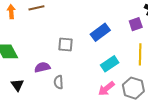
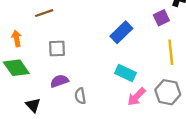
orange arrow: (11, 12) -> (17, 38), moved
gray square: (66, 44) -> (57, 48), moved
cyan rectangle: (110, 64) -> (125, 73), moved, turned 66

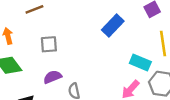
cyan rectangle: (125, 73) -> (140, 62), moved

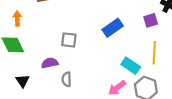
gray square: (49, 44) -> (69, 40), moved

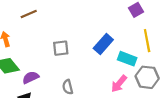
blue rectangle: (113, 28) -> (103, 44), moved
purple semicircle: (50, 63) -> (31, 77), moved

